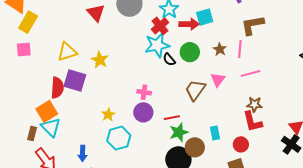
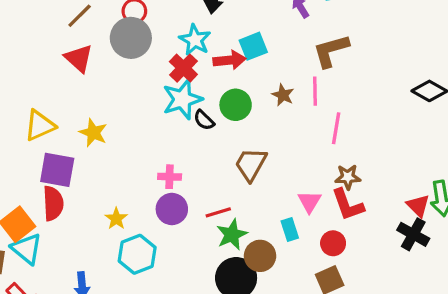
pink line: (250, 73) -> (336, 128), turned -60
pink triangle: (218, 80) -> (310, 202), moved
red semicircle: (57, 88) -> (53, 203), moved

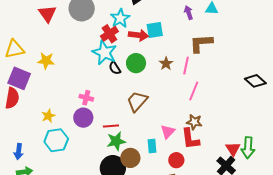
cyan star: (182, 99) -> (104, 53), turned 30
yellow star: (93, 133) -> (46, 61), turned -30

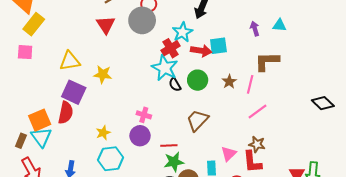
pink line: (194, 91) -> (257, 111), turned 30

